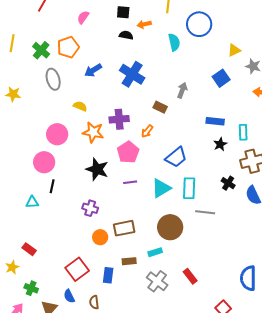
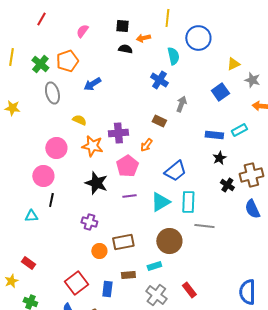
blue cross: (132, 74) -> (159, 80), moved, size x0.7
cyan rectangle: (243, 132) -> (239, 130), moved, turned 63
black cross: (228, 183) -> (227, 185), moved

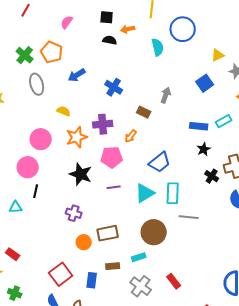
orange pentagon: (67, 61) -> (52, 52), turned -30
blue cross: (159, 80) -> (114, 87), moved
orange star: (92, 146) -> (77, 137), turned -30
pink pentagon: (127, 166) -> (112, 157), turned 30

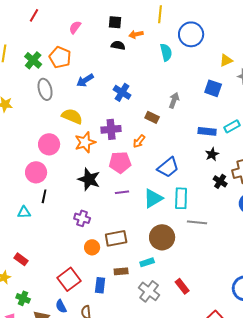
blue square: (205, 83) -> (213, 88), turned -36
yellow semicircle: (64, 111) -> (72, 116), size x1.5

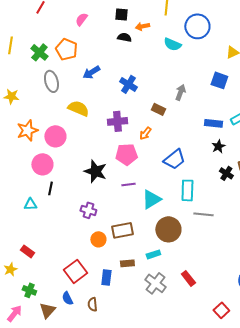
cyan semicircle: (166, 52) -> (172, 44), turned 126
orange star: (85, 142) -> (27, 130), moved
cyan triangle: (153, 198) -> (151, 199), moved

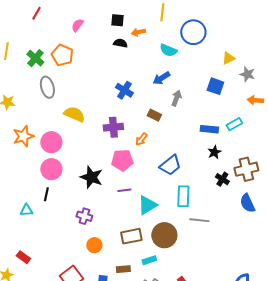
blue arrow: (91, 72) -> (161, 78), moved
pink circle: (42, 164) -> (51, 169), moved
brown rectangle: (122, 230) -> (131, 236), moved

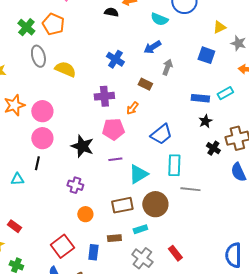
yellow semicircle: (74, 114) -> (65, 69), moved

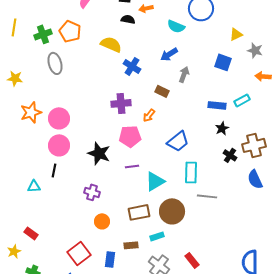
green cross: (26, 27) -> (43, 34), turned 30
yellow semicircle: (65, 69) -> (111, 44), moved

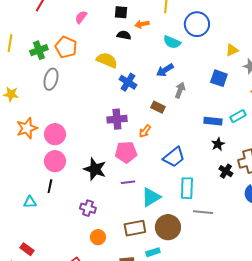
gray ellipse: (55, 63) -> (51, 79), turned 30

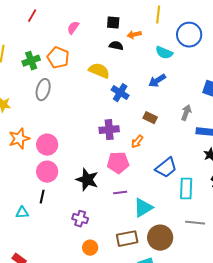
gray arrow: (180, 90) -> (186, 113), moved
cyan rectangle: (187, 188) -> (186, 189), moved

